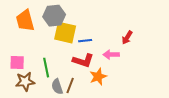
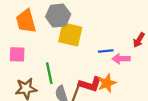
blue line: (85, 41) -> (106, 51), moved
red L-shape: (83, 61) -> (90, 84), moved
pink square: (17, 63) -> (17, 54), moved

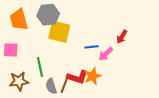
pink arrow: (121, 59) -> (106, 54), turned -42

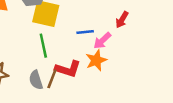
green line: (40, 67) -> (43, 46), moved
orange star: (93, 76) -> (96, 60), moved

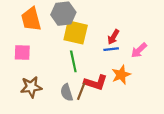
red arrow: (122, 20) -> (113, 37), moved
pink arrow: (102, 41) -> (139, 50), moved

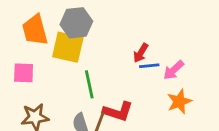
yellow square: (76, 32) -> (68, 47), moved
blue line: (111, 49) -> (149, 66), moved
orange star: (121, 75) -> (179, 101), moved

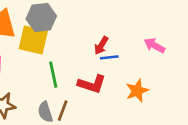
pink arrow: (174, 70) -> (154, 45), moved, turned 72
red L-shape: (118, 111) -> (92, 84), moved

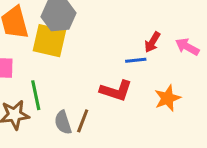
red arrow: (101, 45) -> (152, 42), moved
green line: (53, 75) -> (36, 95), moved

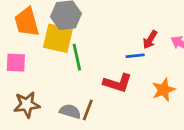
green line: (36, 95) -> (77, 57), moved
gray semicircle: (63, 122) -> (70, 111), turned 125

